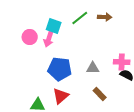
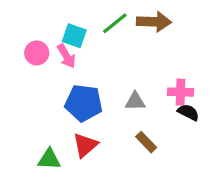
brown arrow: (105, 17) -> (154, 22), size x1.5
pink arrow: (49, 39) -> (66, 56), turned -49

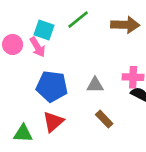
brown arrow: (154, 22) -> (125, 25), moved

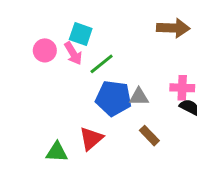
green line: (78, 20) -> (102, 64), moved
blue pentagon: (52, 86) -> (114, 98), moved

